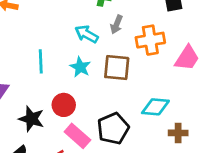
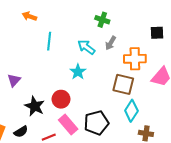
cyan line: (41, 61) -> (49, 41), moved
brown square: (117, 68) -> (123, 84), moved
cyan diamond: (155, 107) -> (131, 111), turned -70

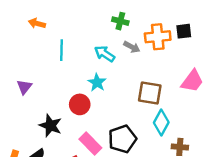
gray arrow: (111, 43) -> (132, 47), turned -88
orange cross: (135, 59) -> (158, 37), moved
purple triangle: (14, 80) -> (24, 87), moved
red circle: (61, 99) -> (80, 104), moved

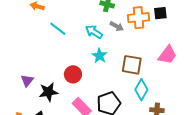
cyan line: (62, 50) -> (58, 29), turned -54
cyan star: (97, 82) -> (99, 56), moved
purple triangle: (24, 87) -> (27, 81), moved
black star: (50, 126) -> (48, 92), turned -30

